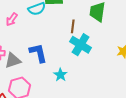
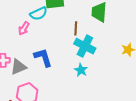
pink arrow: (12, 19) -> (24, 28), moved
cyan star: (60, 75) -> (81, 70), moved

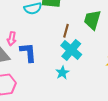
pink arrow: (24, 28) -> (12, 39), moved, turned -32

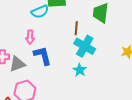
pink arrow: (12, 39) -> (30, 37), moved

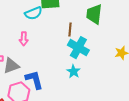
blue L-shape: (43, 56) -> (34, 80), moved

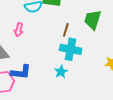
cyan cross: (78, 48) -> (71, 49), turned -30
blue L-shape: (34, 80) -> (21, 72), turned 100

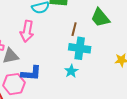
green trapezoid: (93, 20) -> (100, 18), turned -55
pink arrow: (19, 30) -> (27, 31), size x1.5

